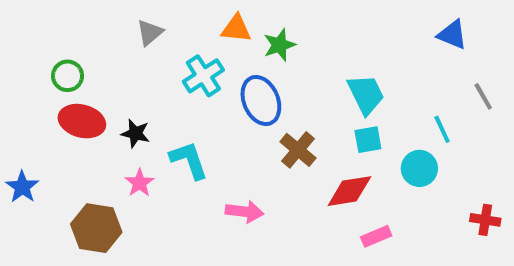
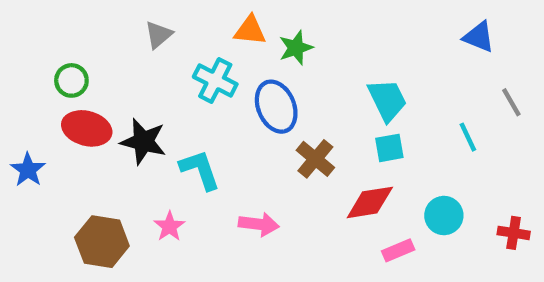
cyan cross: (203, 76) -> (215, 80), turned -30
black star: (135, 133) -> (143, 141), size x1.5
cyan circle: (419, 168) -> (444, 216), moved
pink star: (140, 183) -> (169, 226), moved
blue star: (22, 187) -> (28, 170), moved

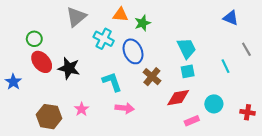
gray triangle: (159, 35) -> (76, 17), size x1.5
red ellipse: (87, 128) -> (42, 62), turned 35
cyan L-shape: (200, 170) -> (112, 82), moved

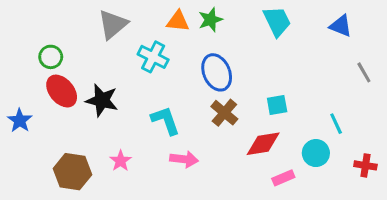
green star: (142, 23) -> (210, 20), moved
cyan trapezoid: (187, 48) -> (277, 21), moved
blue ellipse: (133, 51) -> (217, 72), moved
cyan line: (225, 66) -> (336, 124), moved

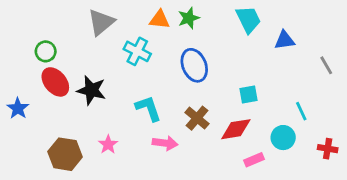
blue triangle: (341, 26) -> (285, 40), moved, turned -30
brown cross: (224, 113) -> (197, 118), moved

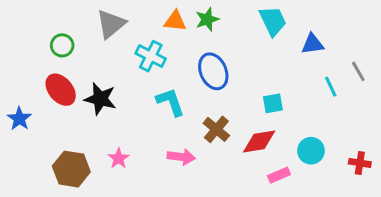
green circle: (46, 51) -> (62, 45), moved
cyan L-shape: (148, 108) -> (171, 102), moved
cyan line: (301, 111) -> (331, 87), moved

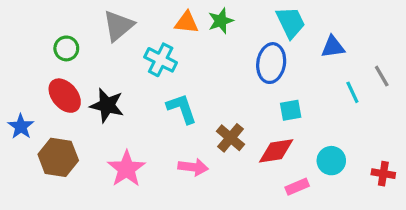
blue ellipse: (213, 71) -> (271, 63), moved, turned 32
pink star: (119, 158) -> (126, 169), size x1.6
brown hexagon: (71, 169) -> (58, 157), moved

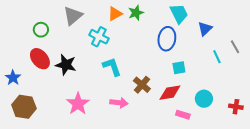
orange triangle: (187, 22) -> (115, 14), turned -35
blue triangle: (333, 47) -> (205, 29), turned -35
brown hexagon: (58, 157) -> (24, 107), moved
pink rectangle: (297, 187) -> (183, 115), turned 40

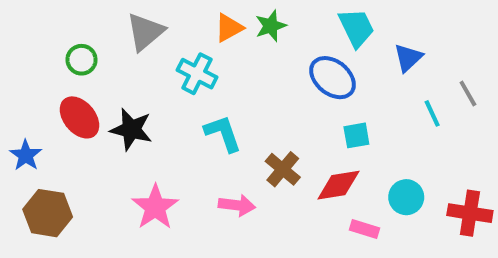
blue ellipse: (167, 39) -> (333, 78), turned -60
red cross: (236, 107) -> (470, 213), size x1.5

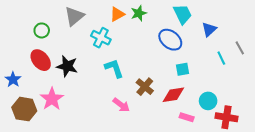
pink arrow: (237, 205) -> (121, 105), turned 30
pink star: (155, 207) -> (52, 99), moved
red cross: (470, 213) -> (226, 117), moved

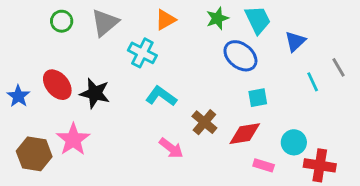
green star: (139, 13) -> (217, 18), moved
green circle: (42, 30) -> (62, 21), moved
cyan L-shape: (114, 68) -> (161, 96), turned -35
blue star: (13, 79) -> (18, 96), moved

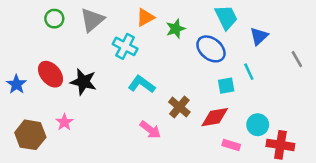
green star: (217, 18) -> (176, 29), moved
cyan line: (313, 82) -> (249, 72), moved
pink star: (73, 139) -> (64, 122), size x0.6

